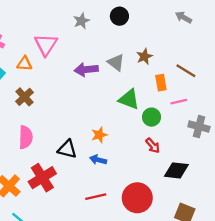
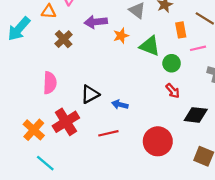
purple arrow: (86, 70) -> (96, 22), moved
brown cross: (24, 97) -> (64, 39), moved
orange star: (99, 135) -> (121, 36), moved
black triangle: (67, 149) -> (90, 94), turned -42
red line: (96, 197) -> (108, 133), moved

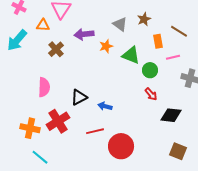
orange cross: (34, 130) -> (30, 128), turned -30
red circle: (158, 141) -> (121, 146), moved

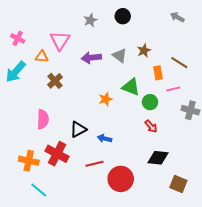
purple arrow: (84, 34) -> (91, 58), moved
orange star: (106, 46) -> (106, 99), moved
black diamond: (171, 115) -> (158, 158), moved
red cross: (58, 121) -> (57, 154), turned -30

